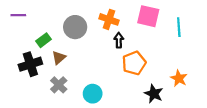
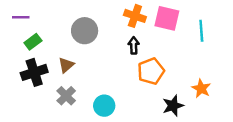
orange cross: (109, 19) -> (135, 16), moved
green rectangle: (43, 40) -> (33, 42), moved
black star: (154, 94) -> (173, 106), turned 30

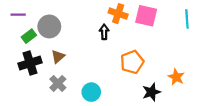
gray circle: (85, 31) -> (49, 26), moved
cyan line: (201, 31) -> (187, 19), moved
black arrow: (134, 45) -> (104, 32), moved

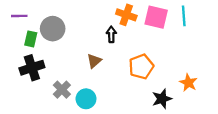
cyan line: (187, 19) -> (184, 16), moved
green rectangle: (29, 36) -> (31, 39), turned -40
brown triangle: (58, 57) -> (94, 61), moved
cyan circle: (91, 92) -> (86, 99), moved

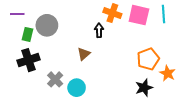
orange pentagon: (141, 67) -> (148, 59), moved

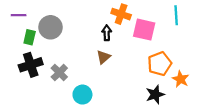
pink square: (139, 15) -> (144, 30), moved
brown triangle: (84, 54) -> (103, 57), moved
gray cross: (55, 79) -> (59, 73), moved

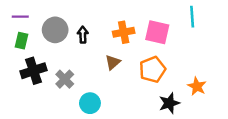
orange cross: (121, 14) -> (124, 32), moved, turned -30
black arrow: (107, 33) -> (83, 35), moved
green rectangle: (30, 37) -> (21, 41), moved
orange pentagon: (160, 64) -> (152, 70), moved

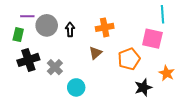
purple line: (20, 17) -> (27, 16), moved
pink square: (157, 32) -> (152, 39), moved

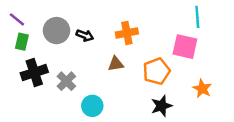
purple line: (27, 16) -> (17, 19), moved, turned 40
black arrow: (70, 29) -> (85, 35), turned 112
brown triangle: (95, 53) -> (116, 64), turned 32
black star: (143, 87) -> (161, 106), moved

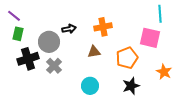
gray circle: (56, 31) -> (49, 42), moved
black arrow: (85, 35) -> (69, 29), turned -32
cyan circle: (92, 106) -> (90, 86), moved

